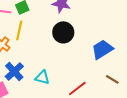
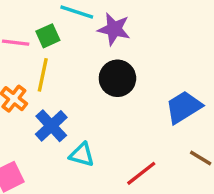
blue cross: (14, 71) -> (51, 126), moved

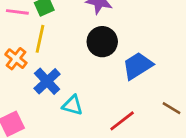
blue trapezoid: (184, 107) -> (138, 66), moved

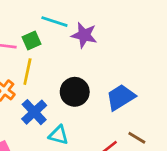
black circle: (102, 42) -> (75, 92), moved
brown line: (172, 108) -> (137, 138), moved

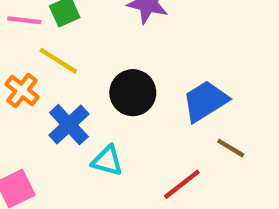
yellow line: (27, 72) -> (58, 61), turned -70
brown line: (137, 138) -> (231, 148), moved

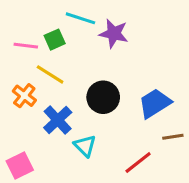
brown line: (231, 148) -> (173, 137), turned -40
cyan triangle: (107, 161) -> (85, 146), turned 30

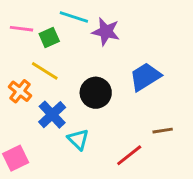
pink line: (26, 46) -> (21, 29), moved
blue trapezoid: (155, 103) -> (145, 77), moved

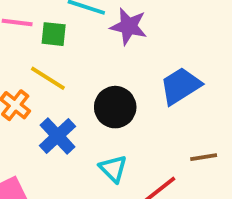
green square: (49, 37) -> (54, 34), turned 30
cyan triangle: (78, 139) -> (113, 169), moved

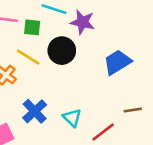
black circle: (115, 107) -> (62, 51), moved
blue cross: (57, 136) -> (35, 111), moved

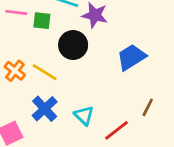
yellow line: (28, 57) -> (45, 72), moved
brown line: (133, 110) -> (148, 107), turned -54

